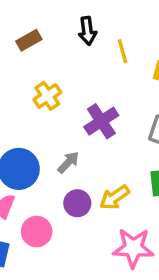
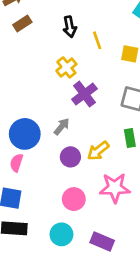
brown rectangle: (29, 40) -> (22, 23), moved
yellow cross: (47, 96) -> (66, 67), moved
pink circle: (37, 232) -> (74, 199), moved

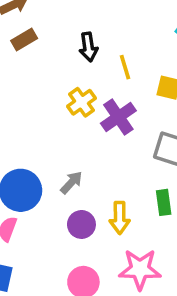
purple cross: (84, 94) -> (118, 117), moved
yellow arrow: (98, 151) -> (120, 218), turned -55

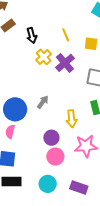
black arrow: (88, 47) -> (32, 35), moved
purple circle: (81, 224) -> (51, 138), moved

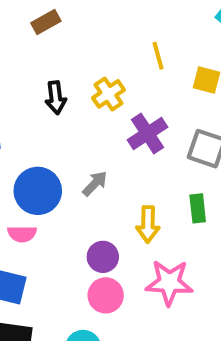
black arrow: (32, 35) -> (56, 98), moved
purple cross: (65, 63) -> (147, 133), moved
pink semicircle: (10, 132) -> (22, 234), turned -112

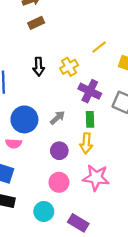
yellow line: (158, 56) -> (99, 47), turned 63
purple cross: (147, 133) -> (90, 91), turned -35
green rectangle: (198, 208) -> (90, 119), moved
purple circle: (103, 257) -> (59, 151), moved

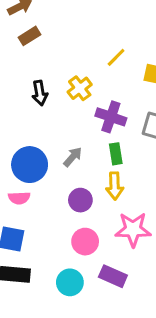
purple rectangle: (78, 223) -> (113, 276), moved

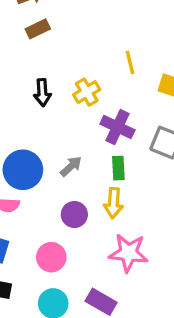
yellow line: (116, 57) -> (130, 63), turned -65
pink circle: (85, 242) -> (51, 257), moved

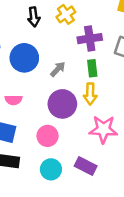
purple cross: (117, 127) -> (90, 39), turned -30
blue circle: (23, 170) -> (24, 58), moved
purple circle: (74, 215) -> (62, 104), size x1.5

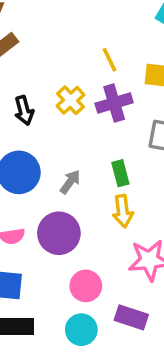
purple cross: (90, 39) -> (114, 103), moved
purple circle: (62, 104) -> (59, 233), moved
pink circle: (47, 136) -> (86, 286), moved

